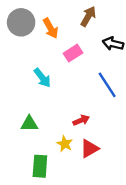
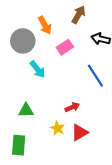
gray circle: (21, 22) -> (23, 41), moved
green rectangle: (40, 166) -> (19, 145), moved

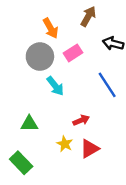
gray circle: (23, 41) -> (40, 57), moved
cyan arrow: (38, 69) -> (55, 86), moved
green rectangle: (19, 145) -> (21, 163), turned -48

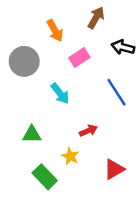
gray circle: (40, 57) -> (24, 61), moved
red triangle: (89, 149) -> (114, 169), moved
green rectangle: (21, 163) -> (45, 177), moved

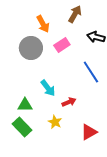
gray circle: (24, 61) -> (31, 48), moved
cyan arrow: (60, 93) -> (48, 88), moved
green rectangle: (45, 177) -> (22, 127), moved

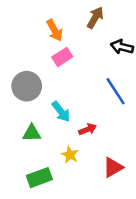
pink rectangle: (62, 45) -> (62, 57), moved
gray circle: (31, 48) -> (27, 86), moved
green rectangle: (22, 127) -> (39, 178), moved, turned -66

